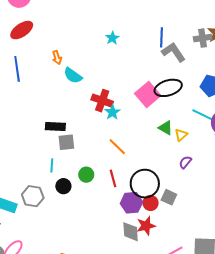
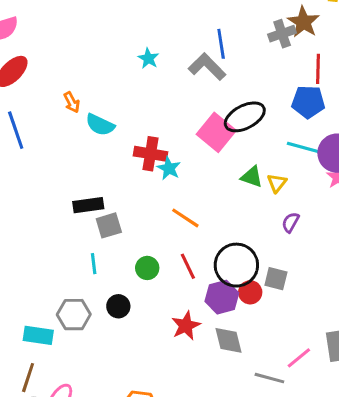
gray L-shape: (174, 52) -> (207, 67), moved
black circle: (63, 186) -> (118, 306), moved
red star: (146, 226) -> (186, 326), moved

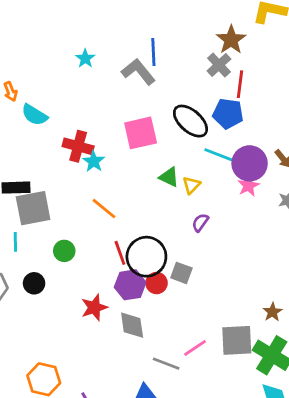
gray cross: (282, 34) -> (219, 65), moved, turned -30
black ellipse: (245, 117) -> (190, 121), moved, turned 63
pink square: (216, 132) -> (141, 133), turned 32
gray square: (109, 225) -> (33, 208), size x1.5
red line: (188, 266) -> (120, 253), moved

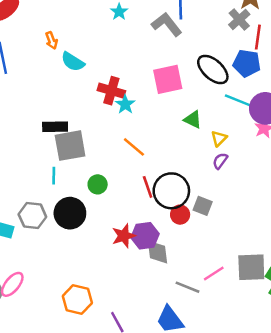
yellow triangle: (191, 185) -> (219, 138), moved
black circle: (34, 283) -> (70, 213), size x1.6
purple hexagon: (130, 285) -> (145, 236), moved

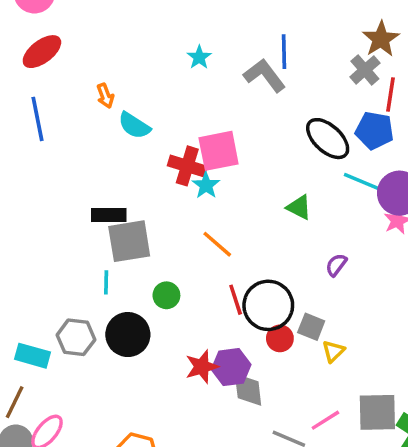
pink square: (168, 79) -> (219, 151), moved
yellow triangle: (219, 138) -> (333, 351), moved

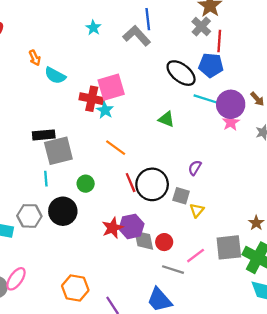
purple semicircle: (336, 265) -> (195, 168), moved
red circle: (280, 338) -> (164, 242), moved

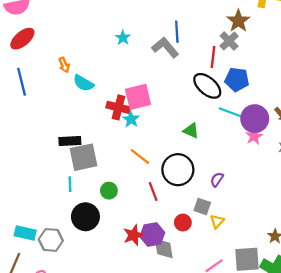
red line: (219, 41) -> (213, 57), moved
black circle: (152, 184) -> (178, 170), moved
gray hexagon: (29, 216) -> (51, 240), moved
red circle: (164, 242) -> (183, 223), moved

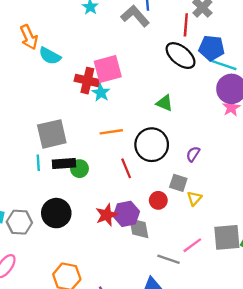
orange arrow: (64, 65) -> (29, 37), size x1.5
cyan line: (231, 113) -> (223, 65), moved
black rectangle: (70, 141) -> (64, 164), moved
orange line: (140, 156) -> (111, 132), turned -45
black circle: (85, 217) -> (56, 213), moved

